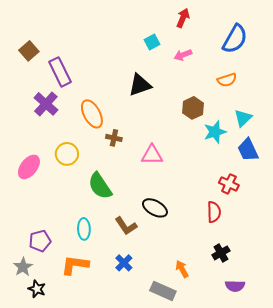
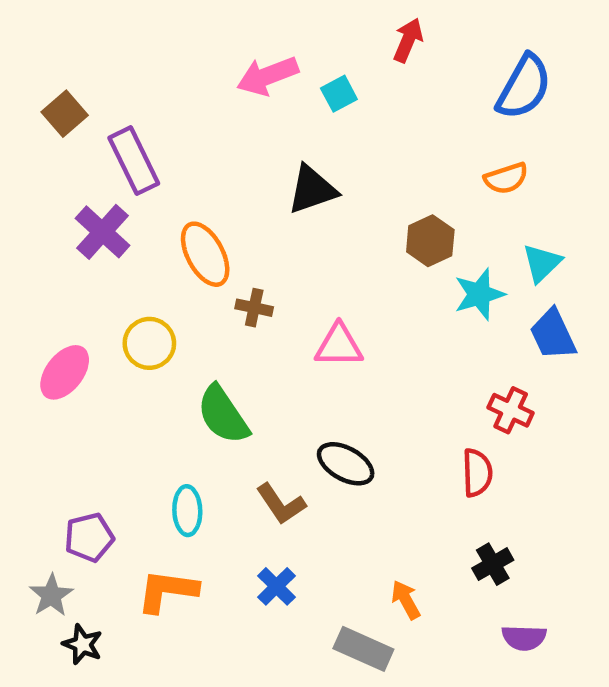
pink arrow: (183, 55) -> (268, 76), moved, size x1.5

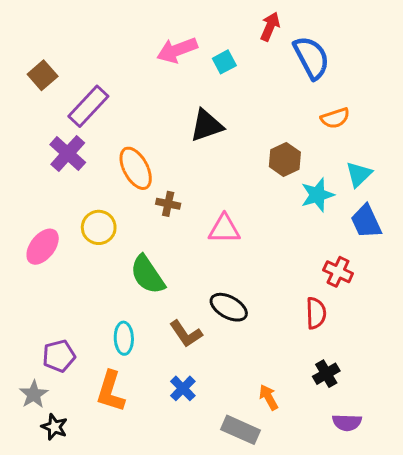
blue semicircle: (524, 87) -> (311, 57), moved, turned -57
purple rectangle: (134, 161) -> (88, 106), turned 69
orange L-shape: (167, 591) -> (111, 391), turned -81

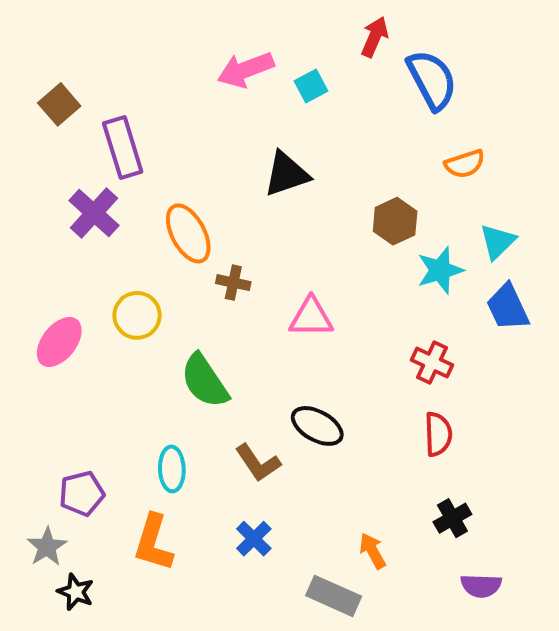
purple rectangle: (88, 106) -> (123, 147), turned -60
red cross: (338, 272) -> (432, 362), moved

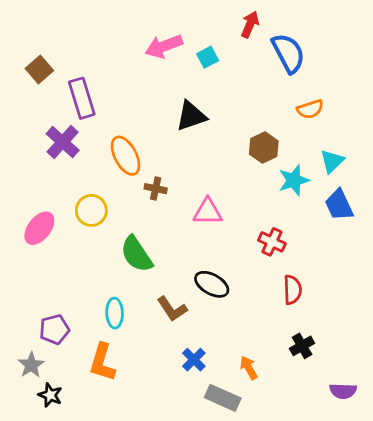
red cross: (432, 362) -> (272, 242), moved
blue cross: (254, 539) -> (194, 360), moved
purple semicircle: (481, 586) -> (343, 391), moved

